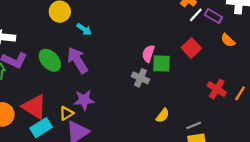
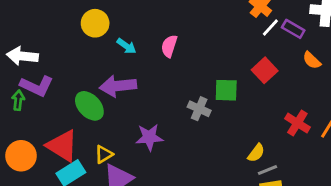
pink semicircle: (148, 54) -> (169, 46), moved
green ellipse: (50, 60) -> (89, 106), moved
purple arrow: (77, 60) -> (118, 86), turned -64
purple star: (84, 100) -> (149, 137), moved
yellow semicircle: (163, 115) -> (256, 153), moved

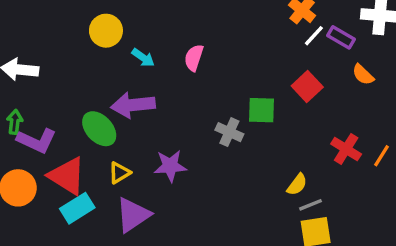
purple L-shape: (37, 86) -> (37, 141), moved
yellow triangle: (104, 154) -> (119, 173), moved

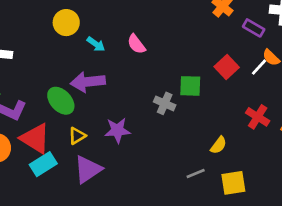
white line: (314, 36) -> (259, 67), moved
pink semicircle: (194, 58) -> (136, 44), turned -55
gray line: (311, 205) -> (196, 174), moved

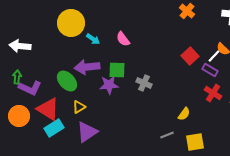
yellow circle: (66, 23) -> (71, 23), size x1.4
purple rectangle: (254, 28) -> (210, 70), moved
green square: (190, 86) -> (117, 70), moved
purple star: (117, 130) -> (109, 85), moved

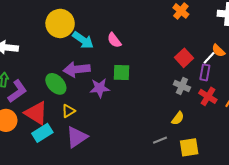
cyan arrow: (93, 39) -> (83, 40), size x1.5
green square: (117, 70) -> (122, 72), moved
purple rectangle: (210, 70) -> (205, 72), turned 70
gray cross: (144, 83) -> (182, 86), moved
purple L-shape: (30, 88) -> (17, 91), turned -60

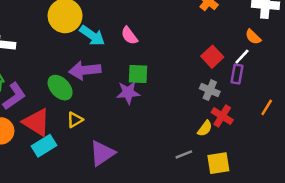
orange semicircle: (218, 51) -> (253, 37), moved
purple star: (100, 88) -> (128, 93), moved
red cross: (208, 96) -> (222, 116), moved
purple triangle: (77, 137) -> (102, 153), moved

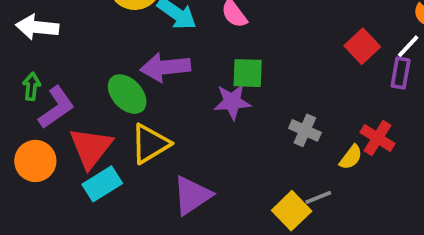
gray cross: (210, 90) -> (305, 130), moved
yellow triangle: (75, 120) -> (150, 144), size x1.6
red triangle: (37, 122) -> (91, 148), turned 36
yellow square: (218, 163) -> (292, 211), moved, turned -35

